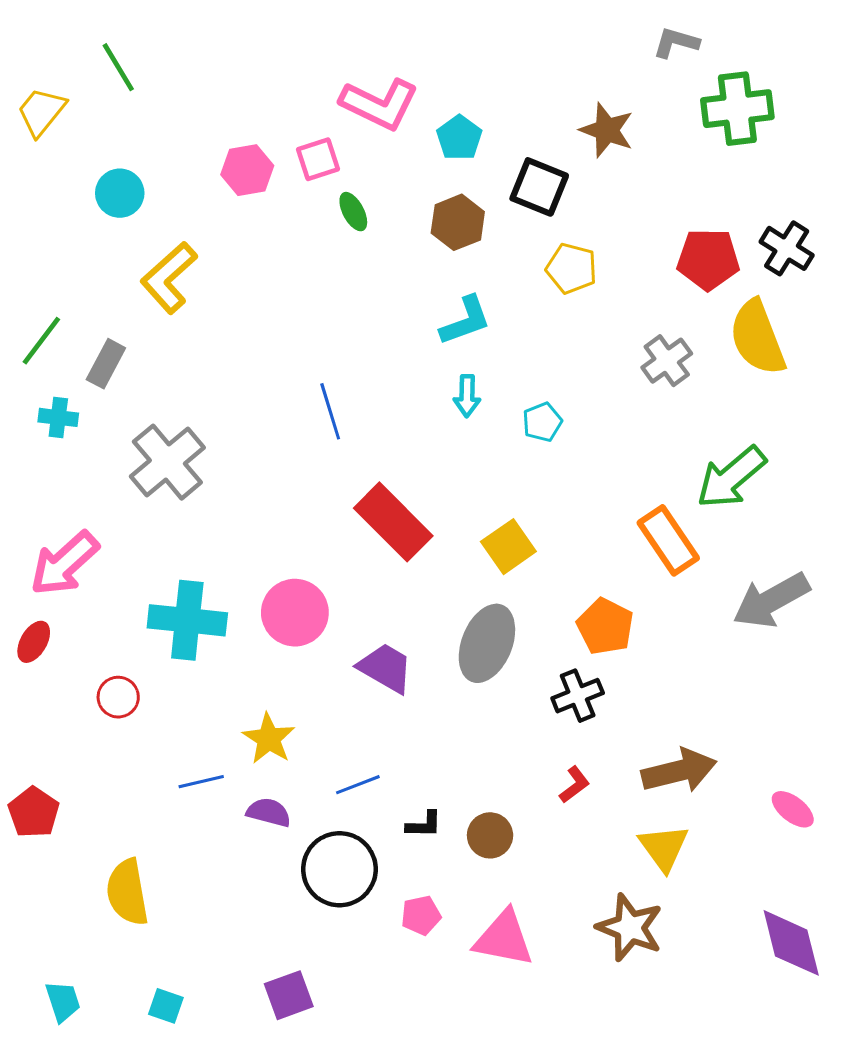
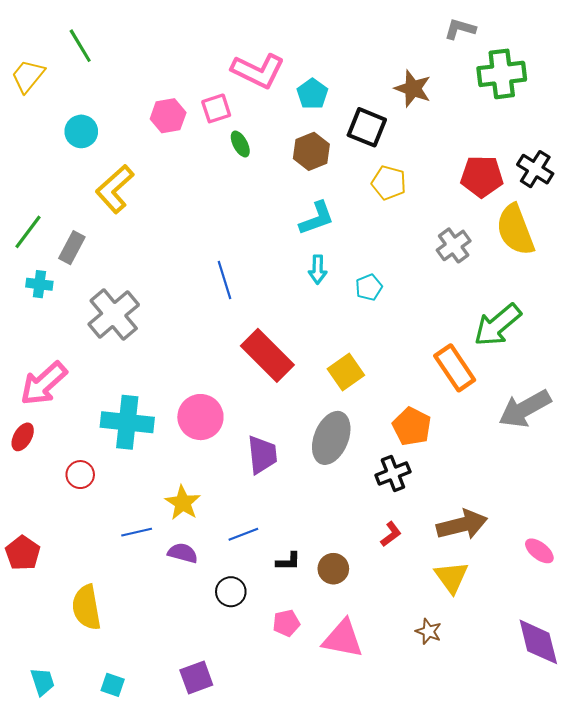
purple trapezoid: (386, 668) -> (262, 455), turned 54
black circle: (339, 869) -> (231, 592), size x0.6
brown star: (630, 928) -> (429, 631), size x0.6

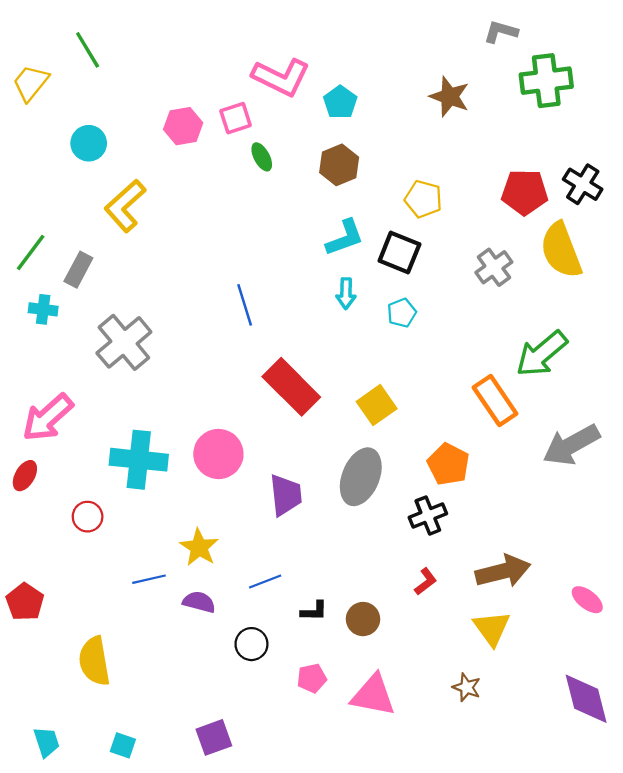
black square: (367, 127) -> (399, 253), moved

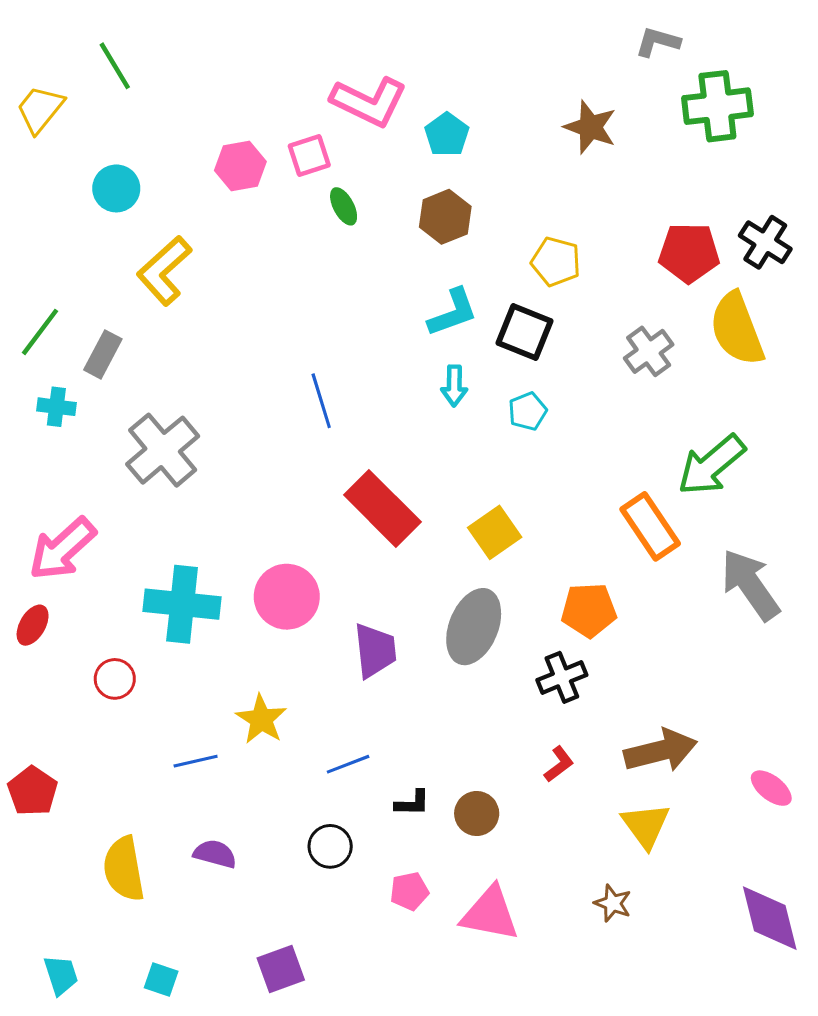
gray arrow: (571, 445) -> (750, 585), turned 84
orange pentagon: (448, 464) -> (589, 610), turned -30
purple semicircle: (199, 602) -> (215, 854), moved

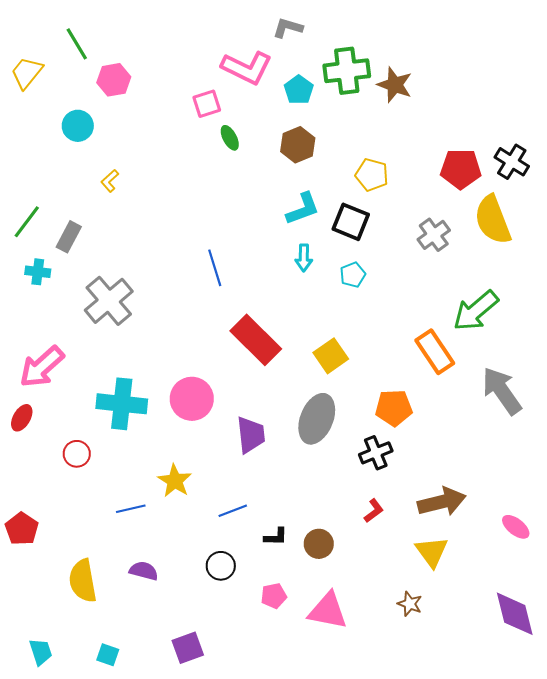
gray L-shape: (658, 42) -> (288, 28), moved
green cross: (717, 106) -> (347, 71), moved
pink hexagon: (240, 166) -> (114, 80), moved
yellow L-shape: (164, 271) -> (110, 181), size x0.5

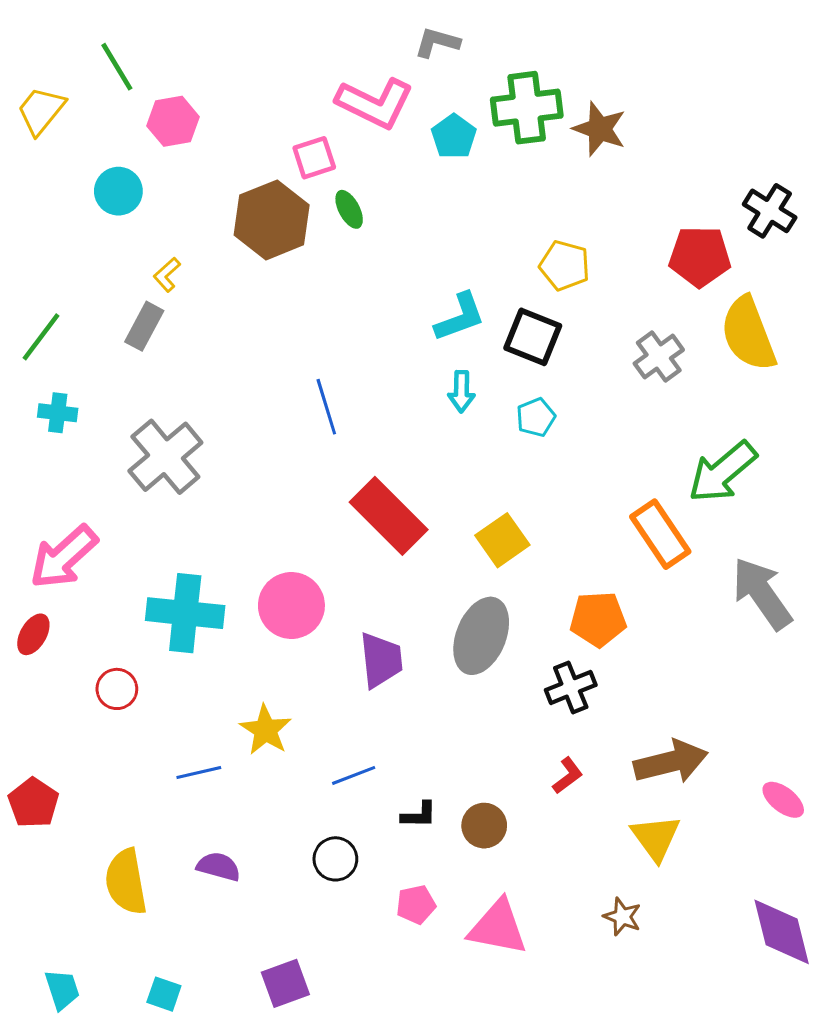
brown hexagon: (298, 145) -> (272, 220), moved, size x1.4
black cross: (512, 162) -> (770, 211), moved
gray rectangle: (69, 237) -> (144, 326), moved

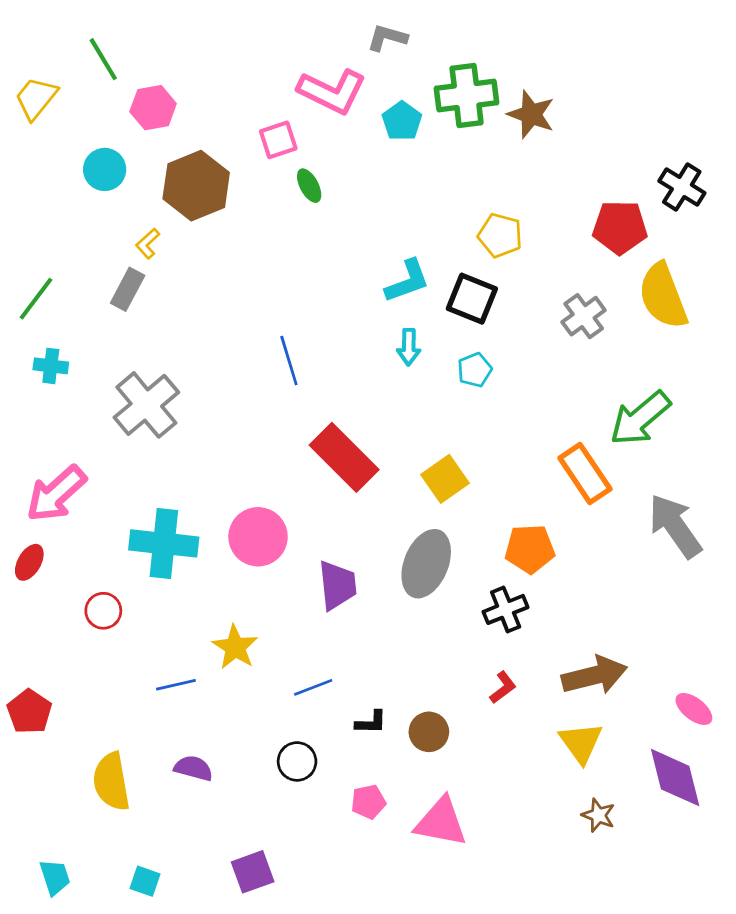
brown hexagon: (272, 220) -> (196, 186), moved
brown star: (622, 917) -> (598, 815), moved
purple diamond: (782, 932) -> (675, 778), moved

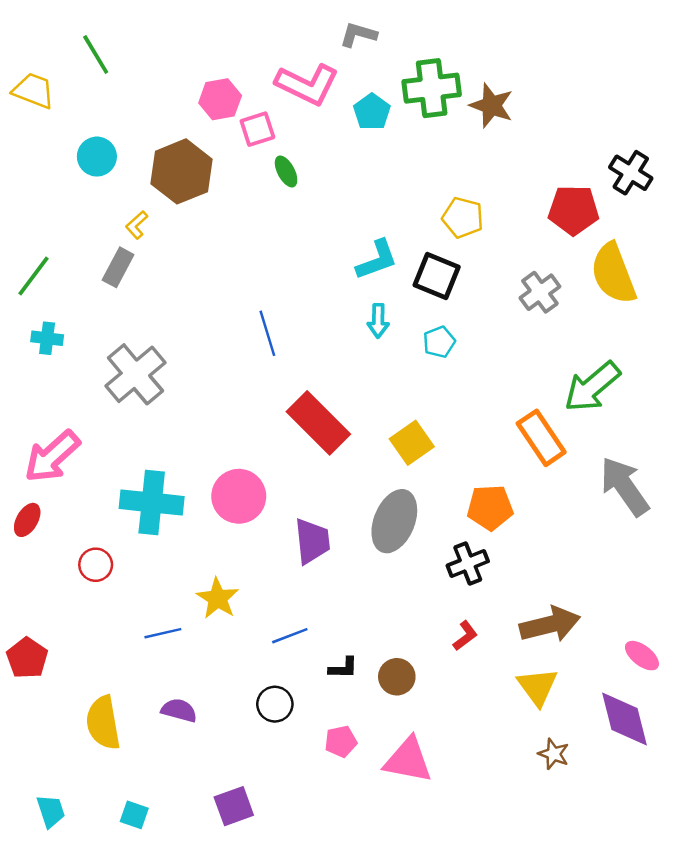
yellow trapezoid: (36, 98) -> (33, 91), turned 72
pink hexagon: (153, 108) -> (220, 99), moved

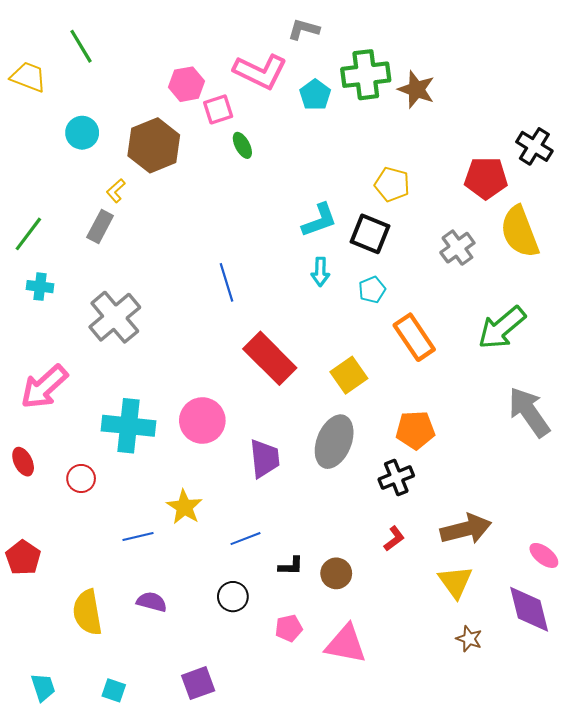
orange rectangle: (541, 438) -> (414, 337), moved
red ellipse: (27, 520) -> (23, 462), moved, turned -56

